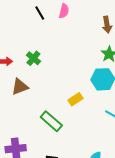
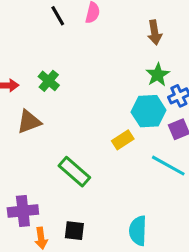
yellow rectangle: (75, 99) -> (123, 140), moved

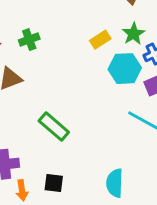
green cross: (49, 81) -> (29, 40), turned 30
yellow rectangle: (123, 140) -> (100, 40), moved

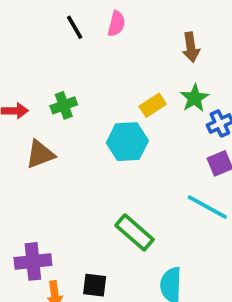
cyan hexagon: (125, 69) -> (127, 142), moved
green rectangle: (54, 127) -> (135, 232), moved

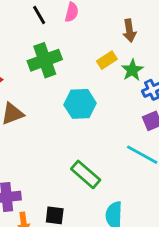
green cross: (64, 105) -> (45, 60), moved, size x1.6
yellow rectangle: (153, 105) -> (107, 60), moved

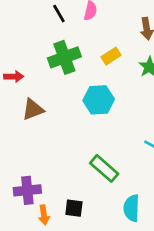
yellow rectangle: (107, 60) -> (111, 56), moved

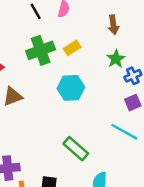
yellow rectangle: (111, 56) -> (72, 48), moved

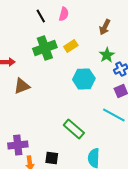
brown arrow: (113, 25) -> (105, 27), turned 35
cyan hexagon: (71, 88) -> (84, 79), moved

